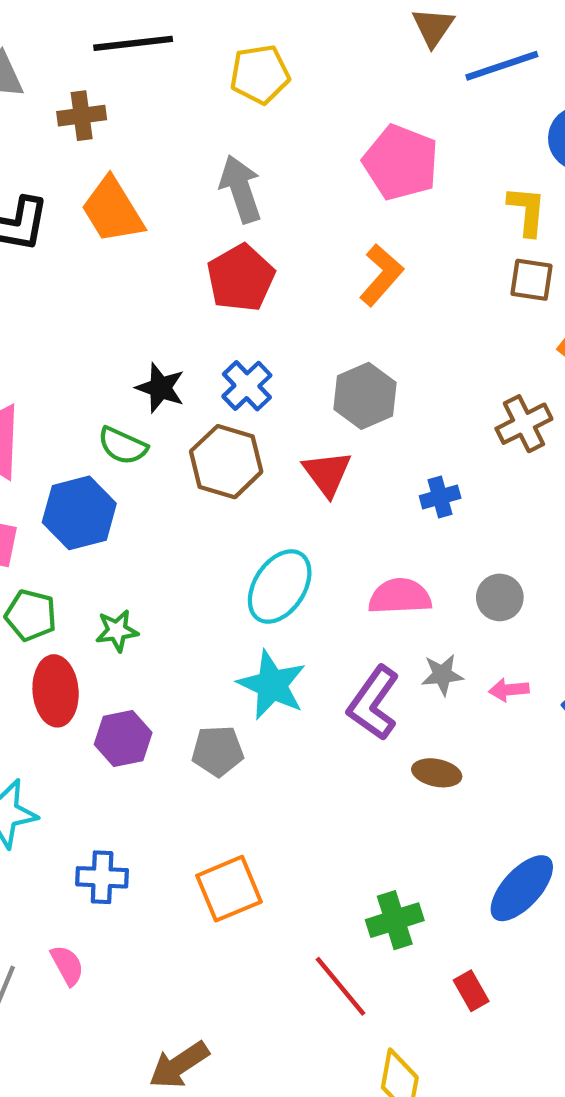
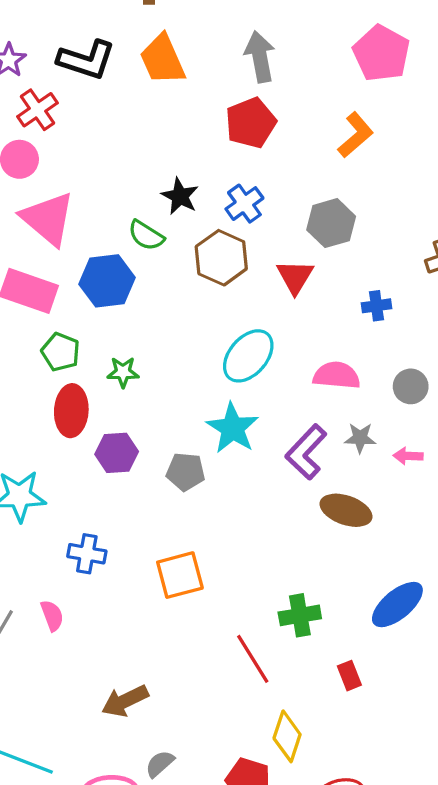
brown ellipse: (437, 773) -> (346, 510), size x1.4

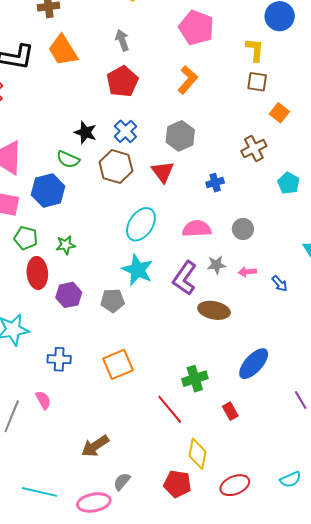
gray arrow: (260, 57) -> (122, 40), size x0.7

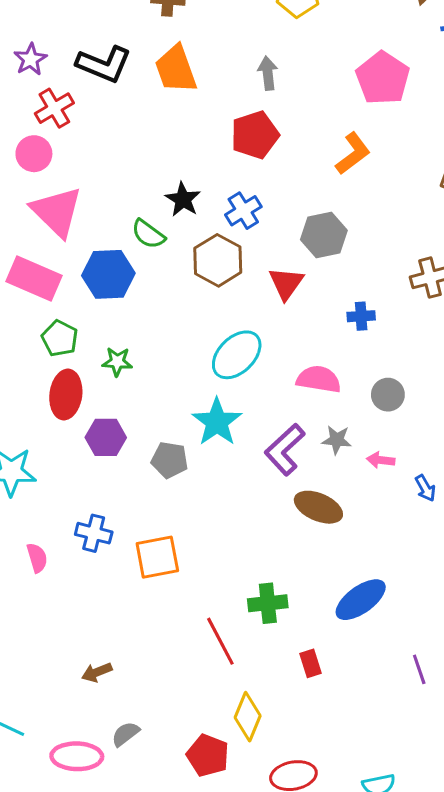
blue cross: (59, 359) -> (94, 533), moved
pink semicircle: (43, 400) -> (37, 558), moved
brown arrow: (95, 446) -> (97, 672), size x0.7

